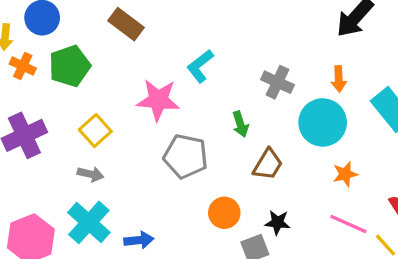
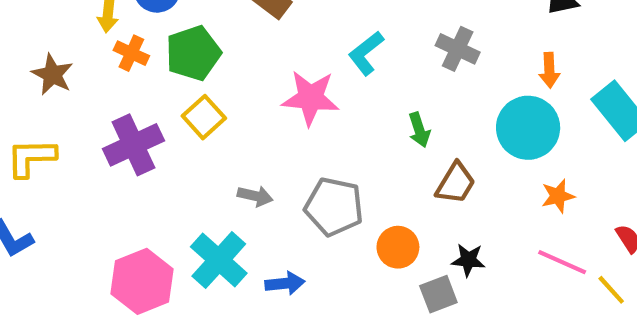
gray cross: (277, 82) -> (458, 49), moved
yellow square: (95, 131) -> (204, 117), moved
gray pentagon: (186, 156) -> (334, 207), moved
gray arrow: (90, 174) -> (255, 196), moved

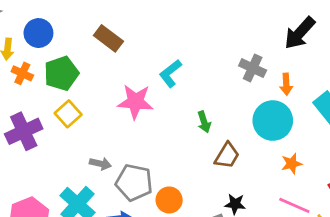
gray cross: (458, 49) -> (253, 68), moved
gray pentagon: (334, 207) -> (134, 182), moved
orange circle: (398, 247) -> (169, 200), moved

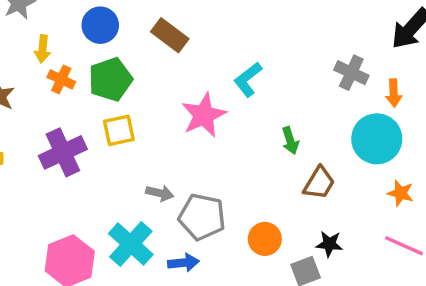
blue circle: (38, 33) -> (100, 25), moved
pink star: (135, 102) -> (204, 115), turned -30
yellow square: (68, 114) -> (119, 130), turned 30
orange star: (292, 164) -> (401, 193), turned 30
orange circle: (169, 200) -> (265, 239), moved

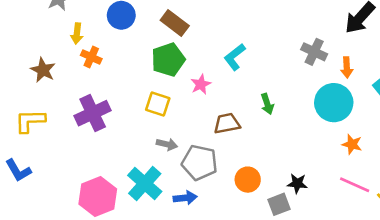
green pentagon: (110, 79) -> (168, 60), moved
pink star: (204, 115) -> (201, 84), size x0.6
yellow square: (119, 130) -> (158, 104), moved, turned 30
brown trapezoid: (319, 183) -> (227, 123), moved, turned -132

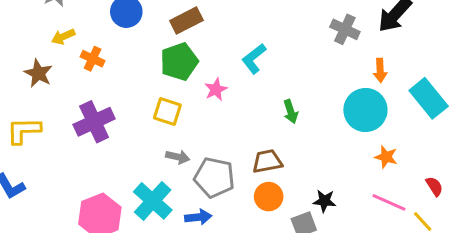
brown rectangle: (175, 23) -> (186, 21), turned -64
yellow arrow: (77, 34) -> (63, 37), moved, turned 60
gray cross: (314, 52) -> (345, 29), moved
brown trapezoid: (227, 123) -> (267, 161), moved

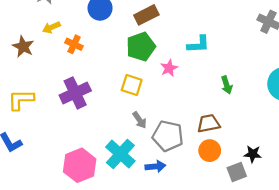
cyan L-shape: (254, 59) -> (198, 44), turned -145
brown star: (38, 73) -> (23, 47), moved
gray arrow: (178, 157) -> (140, 120), turned 42

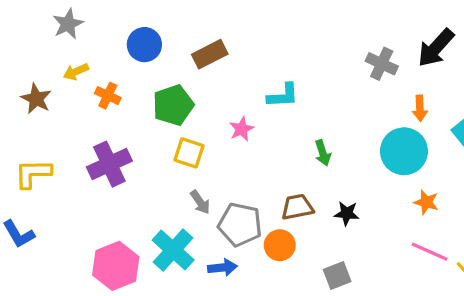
green pentagon: (141, 47) -> (173, 105), moved
orange circle: (210, 151) -> (280, 245), moved
black star: (253, 154) -> (347, 213), moved

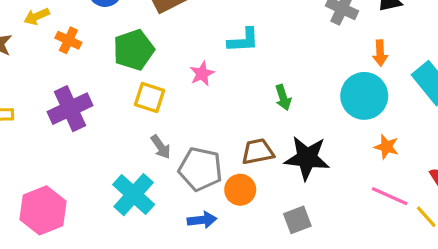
black star: (347, 213) -> (307, 158), size x1.8
pink hexagon: (116, 266) -> (43, 210), moved
blue arrow: (222, 268) -> (202, 220), moved

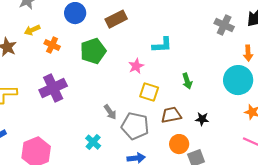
yellow square: (150, 97) -> (149, 92), moved
black star: (307, 158) -> (202, 119), size x0.5
orange circle: (240, 190) -> (179, 144), moved
cyan cross: (134, 195) -> (93, 142), size x0.6

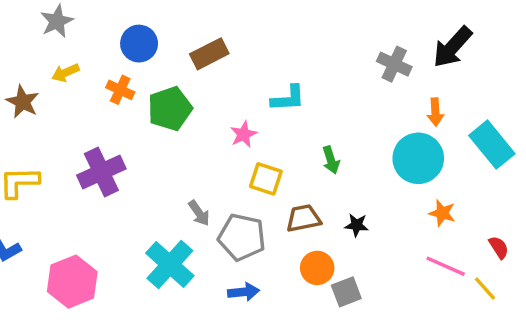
orange cross: (52, 45) -> (120, 90), moved
cyan cross: (93, 142) -> (170, 264), size x1.8

